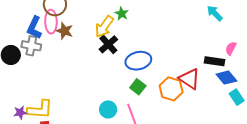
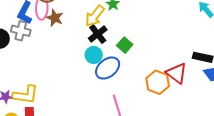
blue ellipse: (138, 61) -> (108, 68), moved, turned -30
green square: (138, 87) -> (125, 45), moved
cyan circle: (108, 109) -> (94, 55), moved

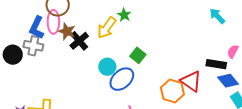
black cross: (98, 34) -> (79, 41), moved

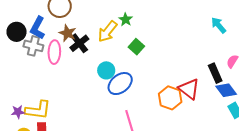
pink ellipse: (53, 22) -> (54, 52), moved
black circle: (13, 55) -> (17, 32), moved
green square: (138, 55) -> (136, 47), moved
black rectangle: (216, 64) -> (215, 73), turned 54

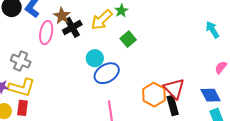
gray cross: (33, 46) -> (21, 61), moved
black rectangle: (215, 73) -> (173, 106), moved

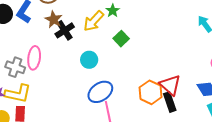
pink ellipse: (46, 33) -> (34, 58), moved
blue ellipse: (107, 73) -> (100, 92), moved

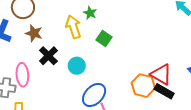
yellow arrow: (94, 21) -> (73, 27), turned 130
black cross: (65, 30) -> (48, 56), moved
black rectangle: (170, 102) -> (164, 91), turned -30

